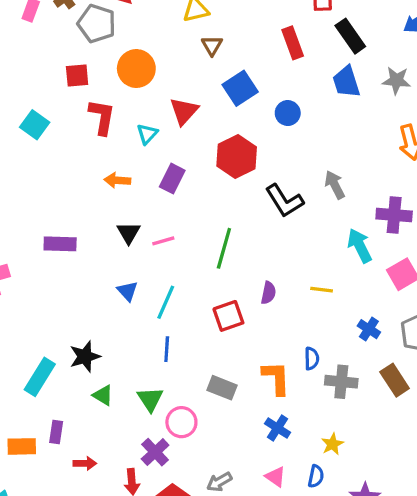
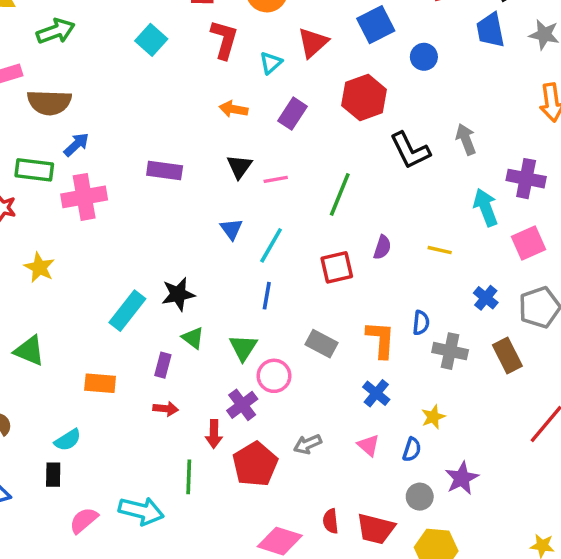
purple rectangle: (56, 432) -> (163, 365), moved

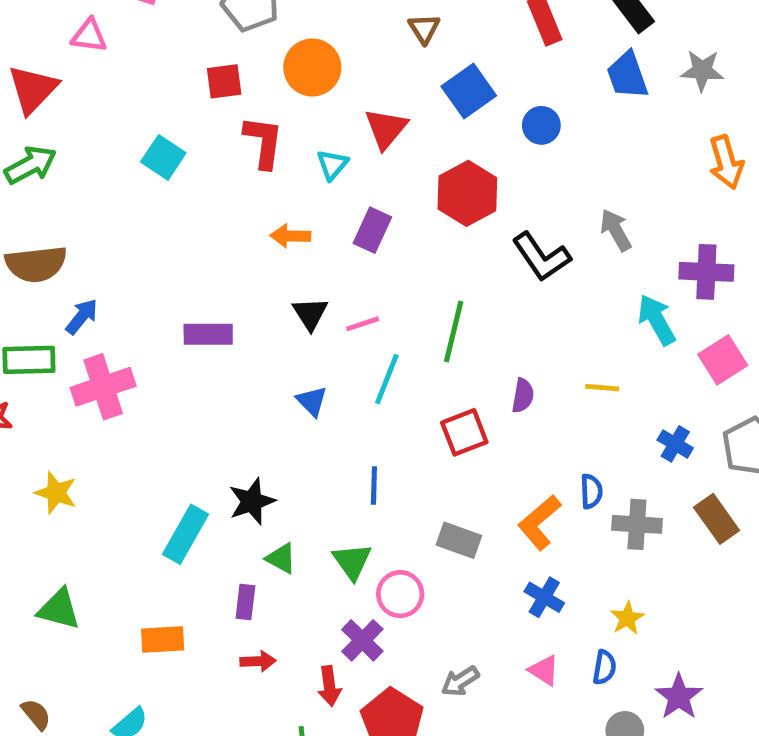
cyan line: (271, 245) -> (387, 379), moved
orange L-shape: (381, 339) -> (539, 522), turned -126

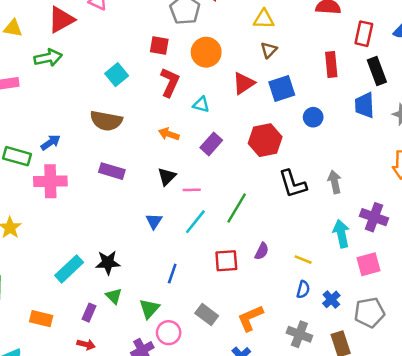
red triangle: (386, 129) -> (244, 83), moved
cyan triangle: (332, 165) -> (201, 105), turned 48
brown semicircle: (36, 264) -> (106, 121), moved
blue semicircle: (591, 491) -> (303, 289), moved

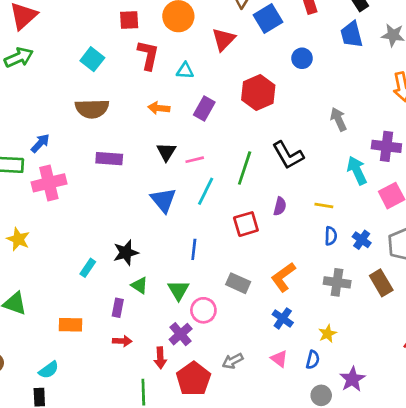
blue square: (282, 88) -> (268, 19), moved
black L-shape: (293, 184) -> (288, 155), moved
blue triangle: (154, 221) -> (163, 200), size x1.5
cyan rectangle: (69, 269) -> (88, 268), size x0.6

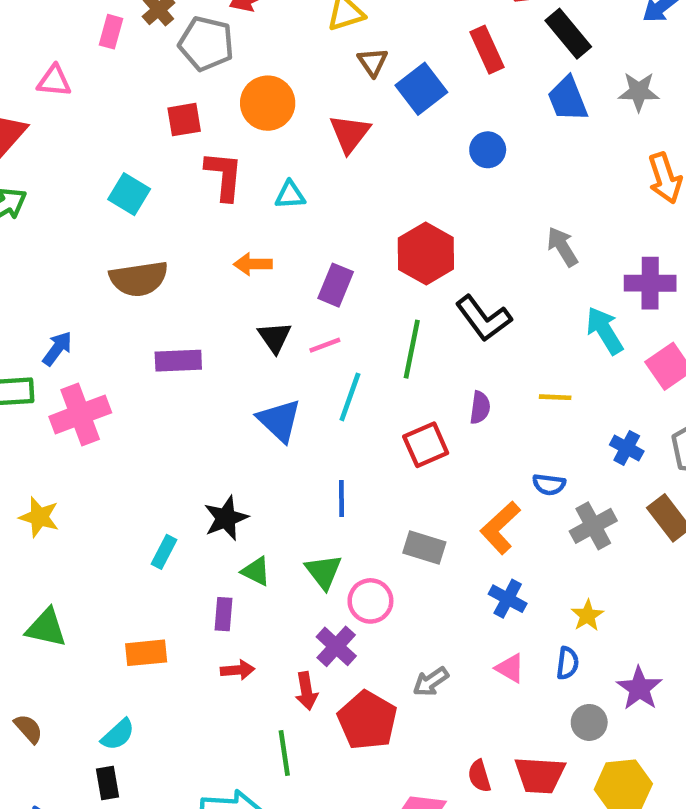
red hexagon: (258, 92) -> (426, 253), moved
purple rectangle: (204, 108) -> (336, 285), moved
blue semicircle: (331, 236) -> (549, 484), moved, turned 102
gray cross: (337, 282) -> (593, 526), turned -30

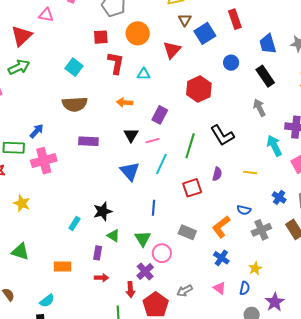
black rectangle: (568, 34) -> (265, 76), moved
red hexagon: (426, 253) -> (199, 89), moved

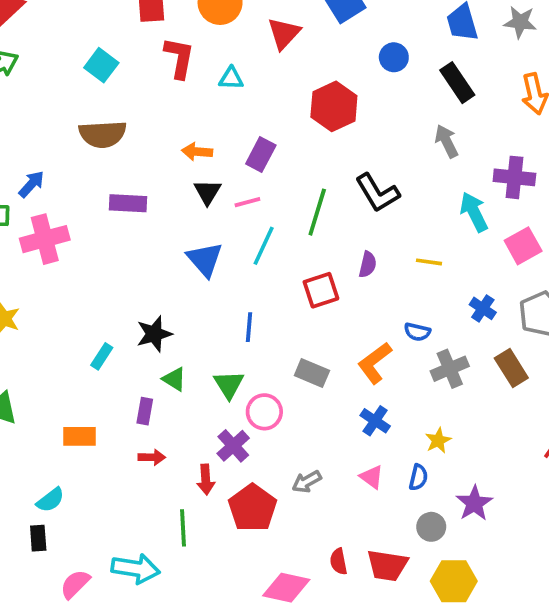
orange arrow: (125, 102) -> (197, 152), moved

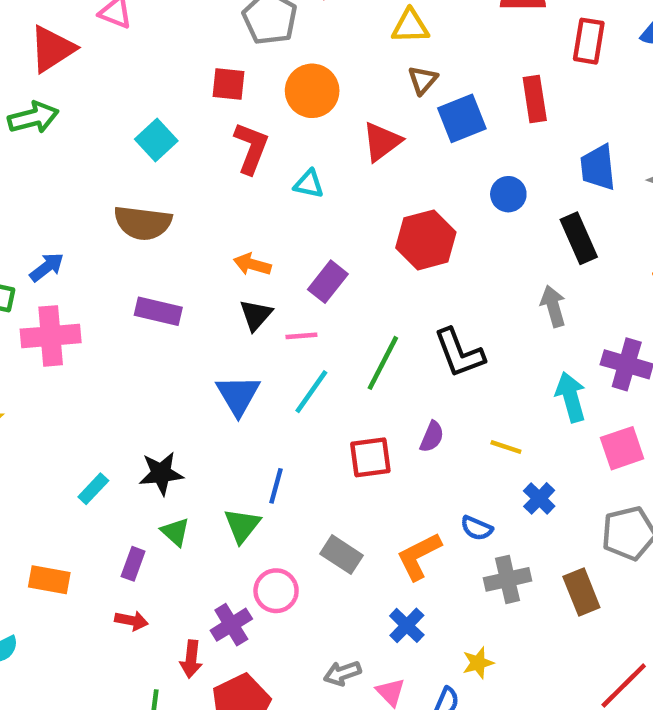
blue cross: (483, 308) -> (539, 498), moved
green triangle: (229, 385) -> (242, 525), moved
gray arrow: (307, 482) -> (342, 673), moved

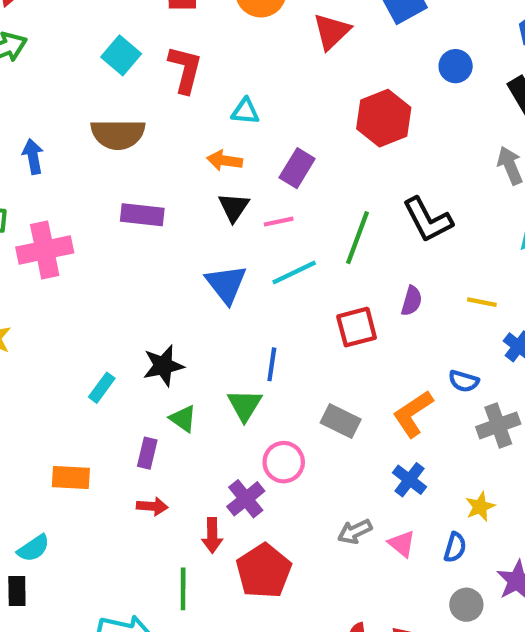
red L-shape: (251, 148) -> (185, 69), moved
cyan triangle: (309, 184) -> (245, 111), moved
blue arrow: (47, 267) -> (33, 156), moved, turned -56
cyan line: (311, 392) -> (294, 272), turned 36

